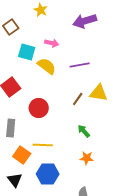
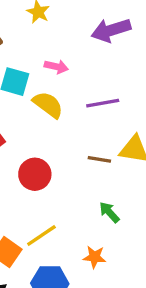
brown line: (78, 99) -> (99, 159), turned 64
yellow line: (43, 145) -> (41, 235), turned -36
orange star: (87, 158) -> (94, 257), moved

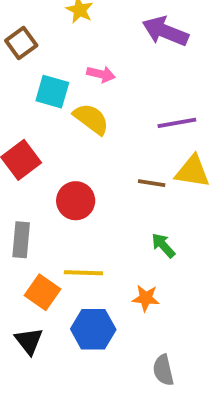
purple arrow: (111, 30) -> (165, 31), turned 39
purple line: (103, 103) -> (177, 123), moved
yellow line: (41, 235) -> (83, 273), turned 36

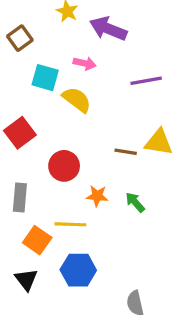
purple arrow: (165, 31) -> (108, 29), moved
purple line: (177, 123) -> (146, 81), moved
orange star: (146, 298) -> (97, 196), moved

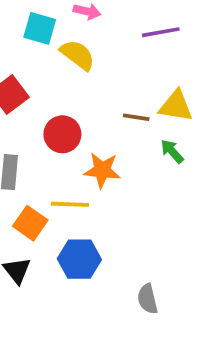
orange star: (97, 196) -> (102, 170), size x1.4
green arrow: (135, 202) -> (172, 151), moved

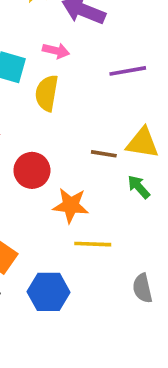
yellow semicircle: (78, 55) -> (47, 93), turned -117
yellow line: (70, 204) -> (93, 244), moved
gray semicircle: (148, 299) -> (142, 288), moved

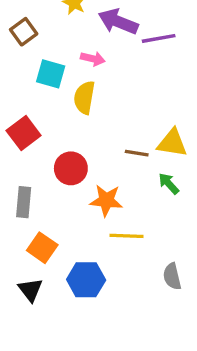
purple line: (128, 71) -> (159, 38), moved

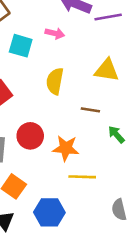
yellow semicircle: (84, 97) -> (55, 81), moved
yellow triangle: (172, 143) -> (107, 70), moved
red circle: (71, 168) -> (30, 136), moved

